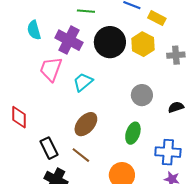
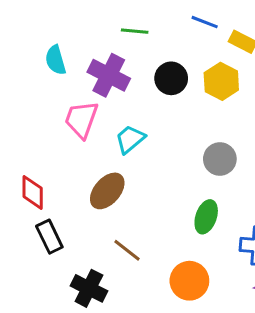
black circle: (110, 42) -> (171, 78), size x0.7
brown ellipse: (86, 124) -> (107, 191), moved
black rectangle: (49, 148) -> (49, 237), moved

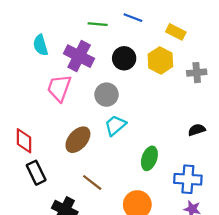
blue line: (205, 22) -> (133, 18), moved
cyan trapezoid: (130, 139) -> (115, 125), moved
gray circle: (220, 159) -> (106, 95), moved

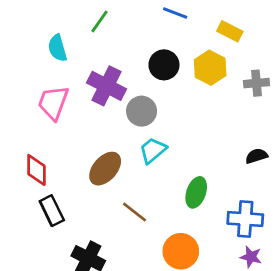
green line: (98, 24) -> (99, 21), moved, turned -60
purple cross: (79, 56) -> (106, 86), moved
pink trapezoid: (59, 88) -> (53, 103), moved
brown line: (92, 183) -> (135, 212), moved

